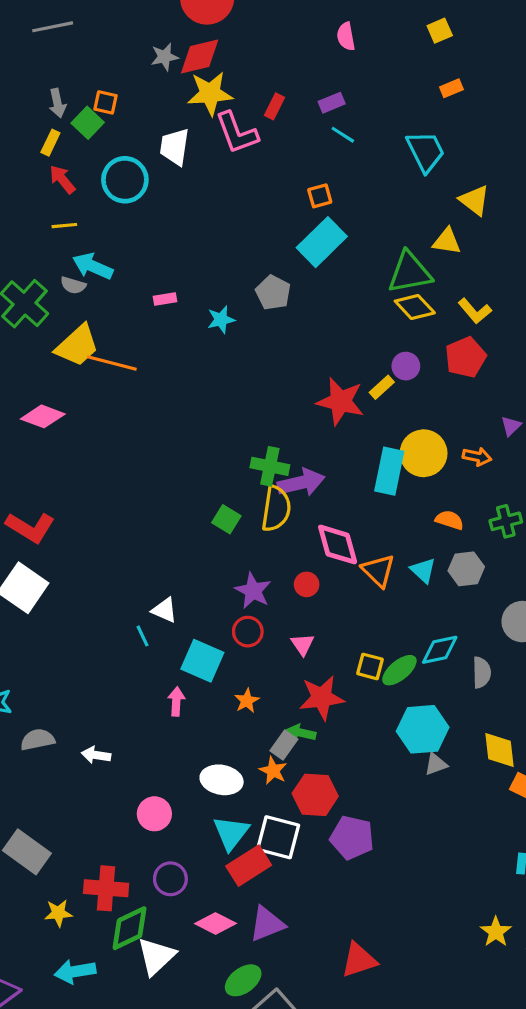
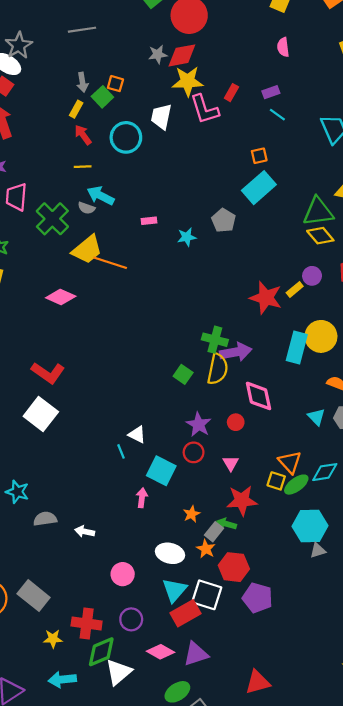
orange triangle: (378, 571) -> (290, 462), moved
orange star: (247, 701) -> (192, 514), moved

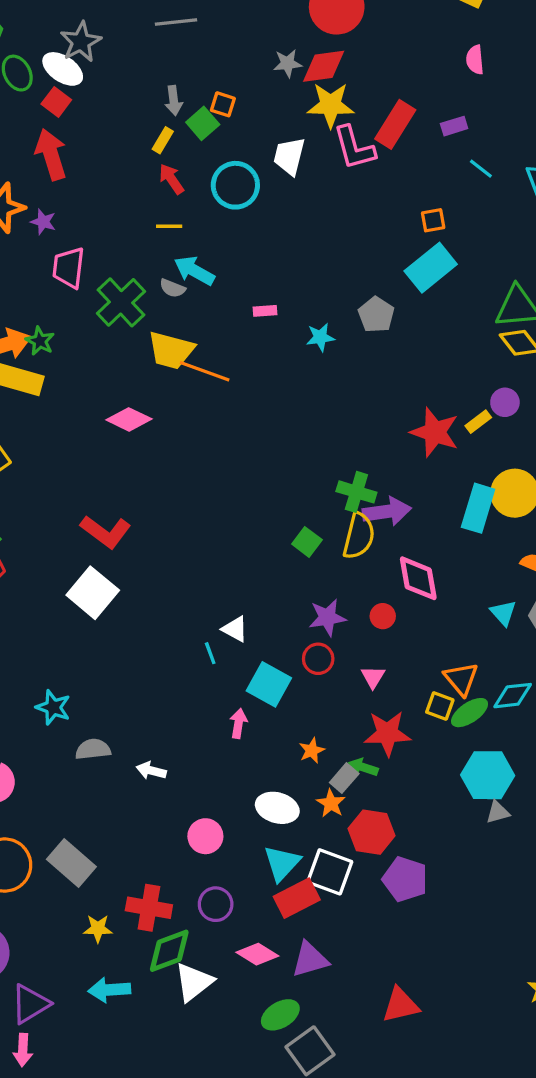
red rectangle: (231, 93) -> (395, 124), size x1.8
cyan line: (277, 115) -> (481, 169), moved
yellow trapezoid: (87, 250) -> (171, 350), turned 52
purple star: (199, 425) -> (327, 617), turned 30

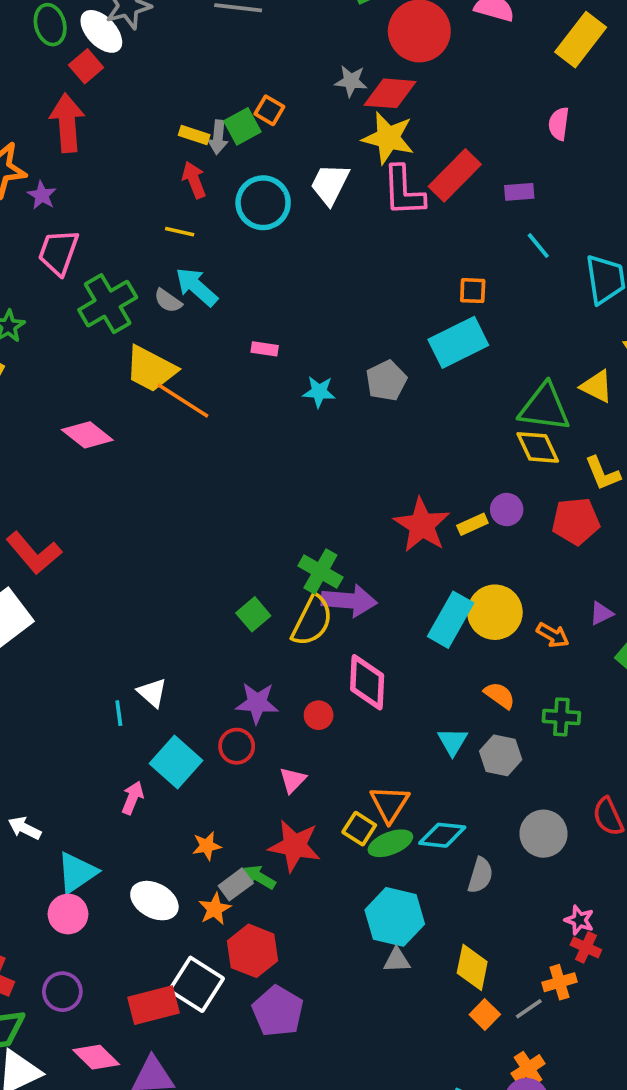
gray arrow: (174, 100) -> (218, 137), moved
yellow rectangle: (163, 140) -> (194, 135), turned 65
cyan triangle: (282, 863) -> (77, 873), moved

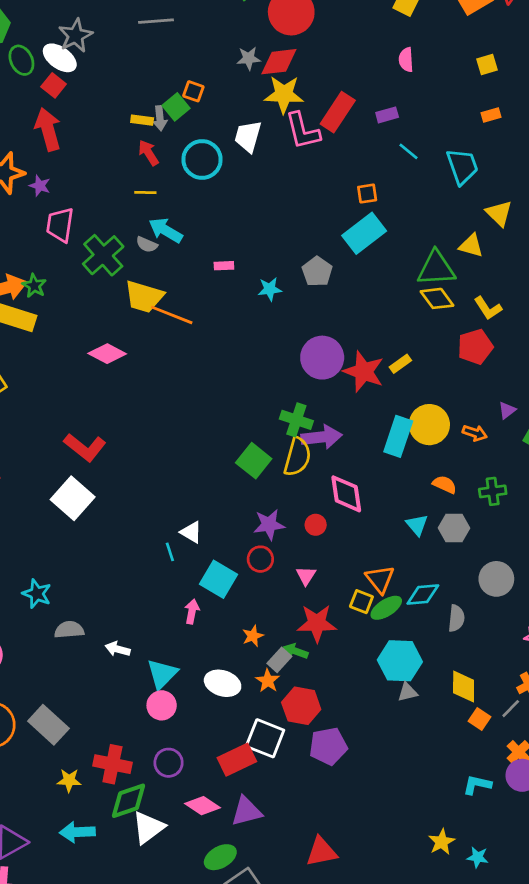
purple circle: (507, 509) -> (322, 358), moved, size x1.8
green square: (253, 614) -> (254, 461), size x1.4
purple pentagon: (278, 1011) -> (328, 746), turned -30

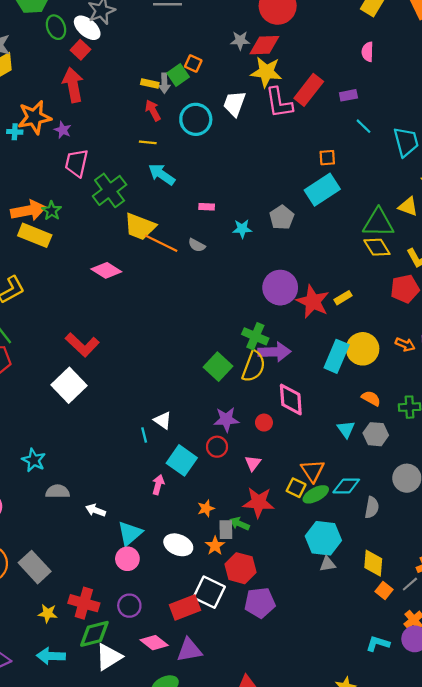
gray semicircle: (147, 244) -> (197, 245), moved
orange arrow: (475, 433) -> (405, 344), moved
gray rectangle: (279, 660) -> (226, 530), turned -48

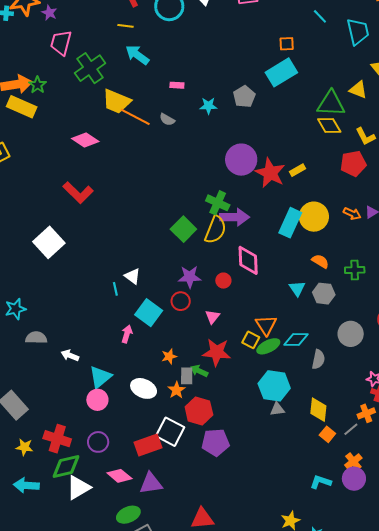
red L-shape: (82, 345) -> (78, 193), moved
cyan star: (34, 460) -> (15, 309), turned 30

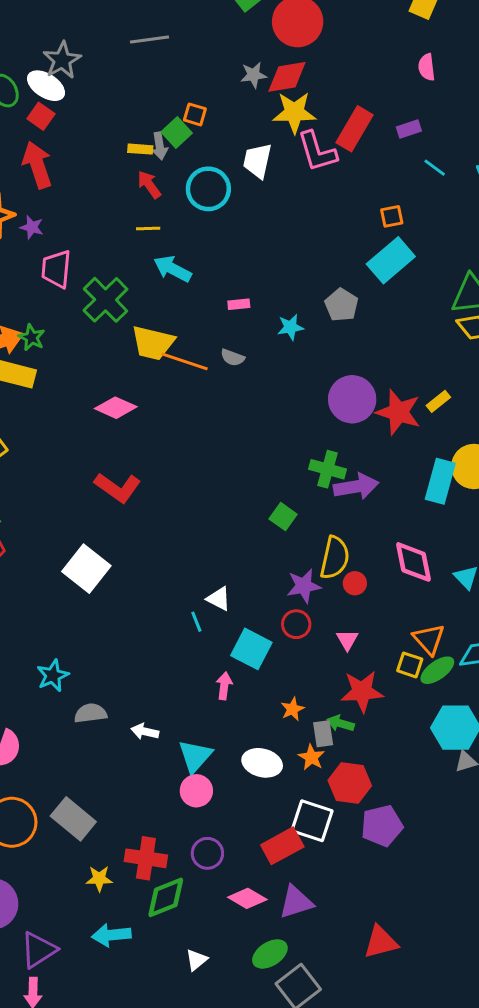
green square: (183, 229) -> (283, 517), size x0.7
yellow semicircle: (215, 230) -> (335, 558), moved
pink diamond: (248, 260) -> (414, 562), moved
white triangle: (78, 488) -> (196, 960), moved, size x0.6

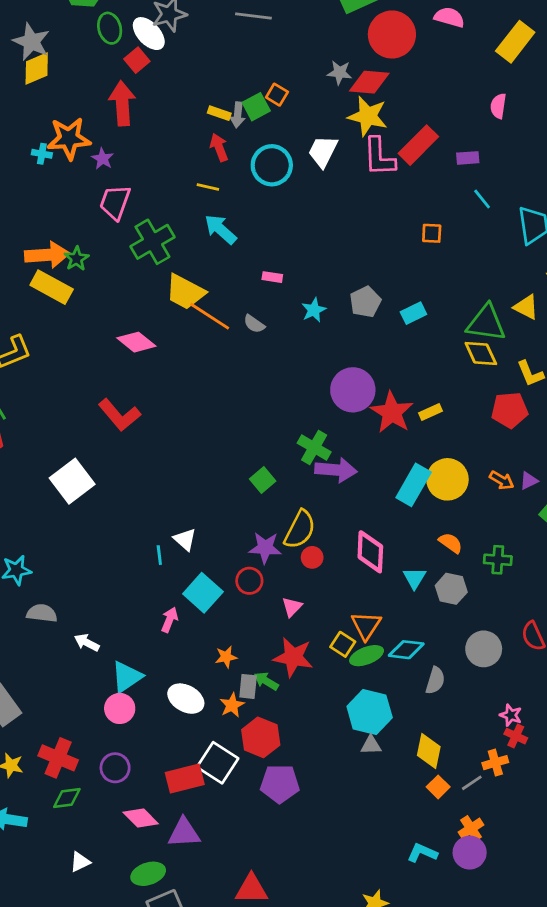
cyan rectangle: (391, 260) -> (413, 313), moved, size x0.6
cyan star: (290, 327) -> (314, 310), turned -30
green diamond: (166, 897) -> (67, 798), size x0.7

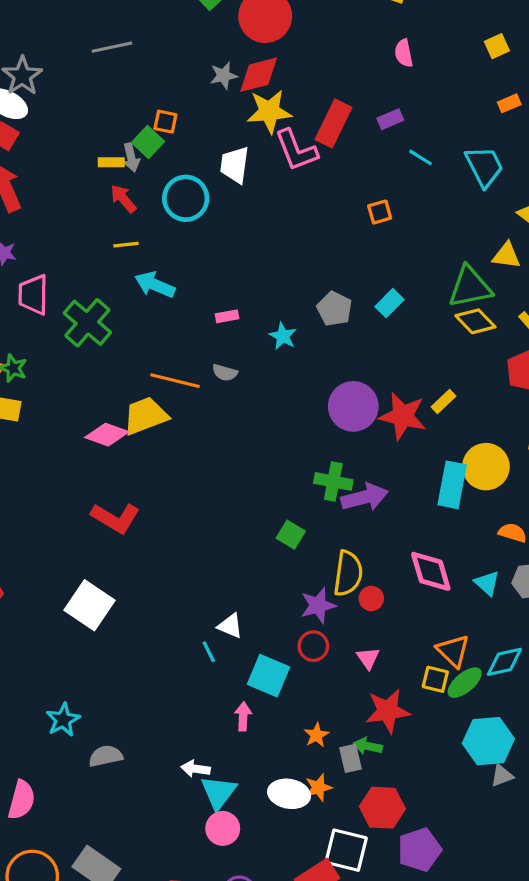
yellow trapezoid: (185, 292) -> (145, 416), moved, turned 150
white arrow: (87, 643) -> (196, 769), moved
orange star: (232, 705) -> (318, 788), moved, turned 30

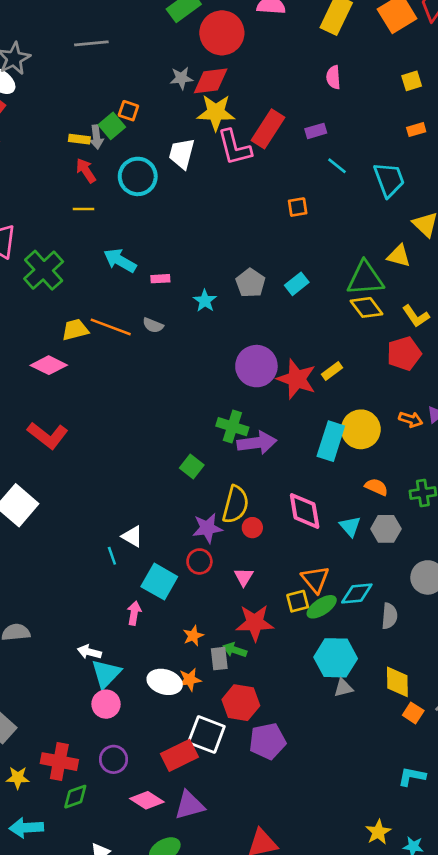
cyan arrow: (155, 285) -> (120, 260), moved
yellow trapezoid: (145, 416) -> (75, 330), moved, size x0.7
yellow square: (435, 679) -> (298, 601), turned -35

